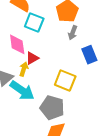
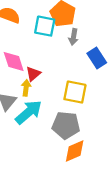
cyan square: (34, 22) -> (45, 26), moved
cyan arrow: (22, 90) -> (29, 112), turned -65

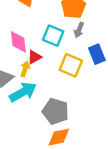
cyan square: (45, 26) -> (53, 36), moved
yellow square: (75, 92) -> (71, 65), moved

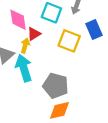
cyan arrow: (23, 92) -> (24, 68), turned -76

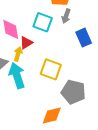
yellow square: (69, 41) -> (51, 69), moved
gray pentagon: (56, 86) -> (73, 92), moved

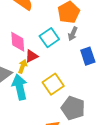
cyan square: (43, 22) -> (49, 38), turned 30
yellow square: (51, 69) -> (53, 84), turned 30

